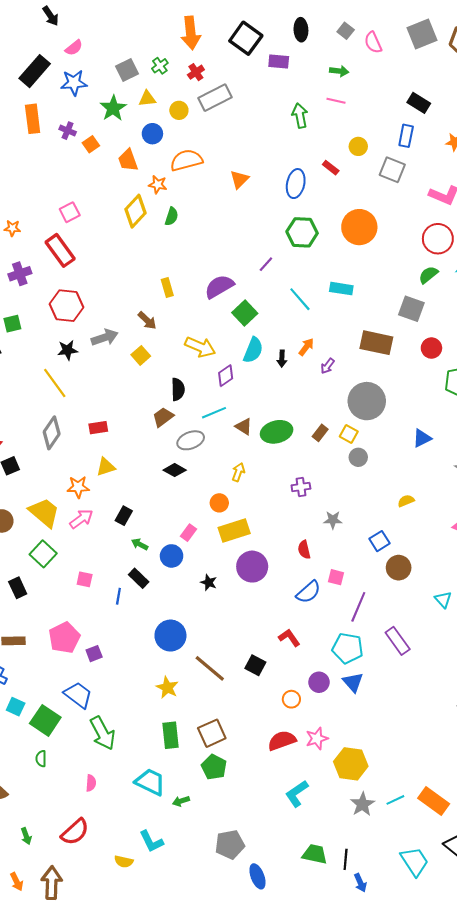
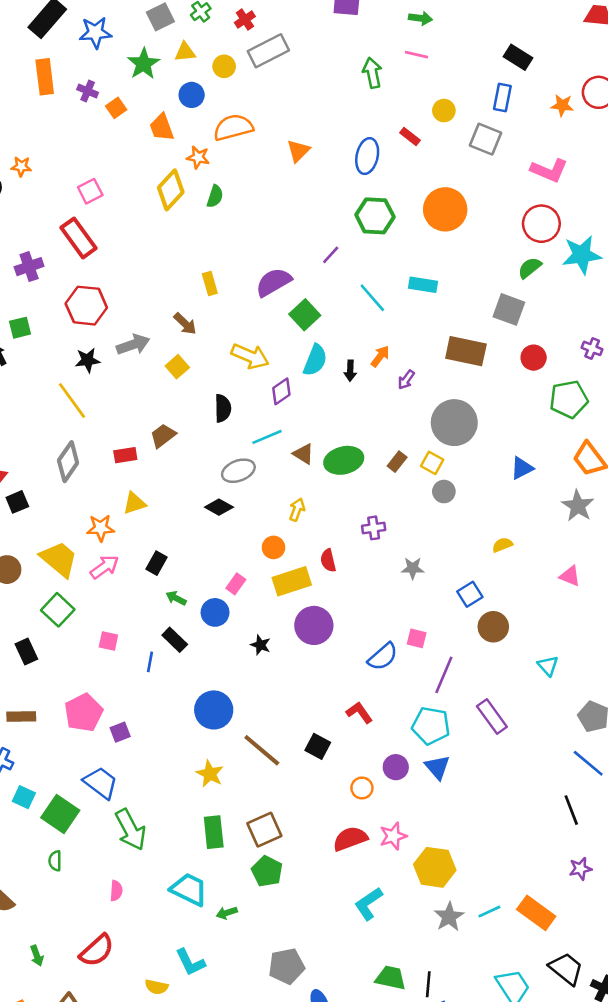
orange star: (12, 228) -> (21, 166), moved
brown trapezoid: (163, 417) -> (163, 436), moved
red semicircle: (304, 550) -> (328, 560), moved

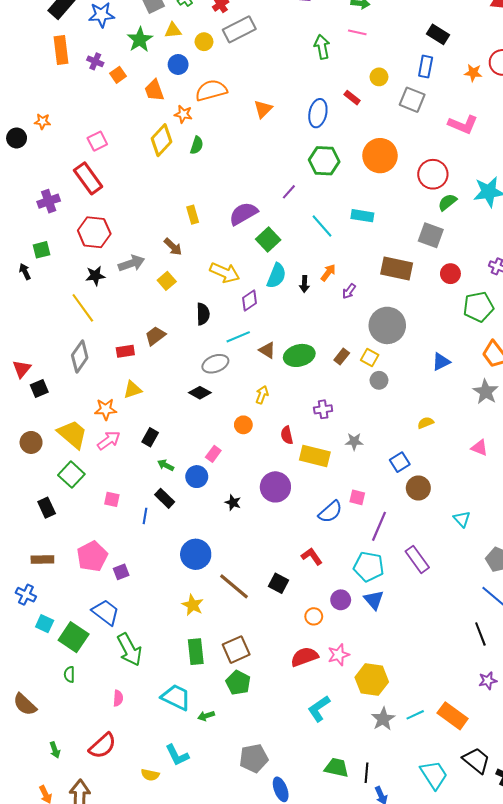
red circle: (541, 224) -> (433, 174), moved
yellow rectangle: (292, 581) -> (315, 456), moved, turned 32

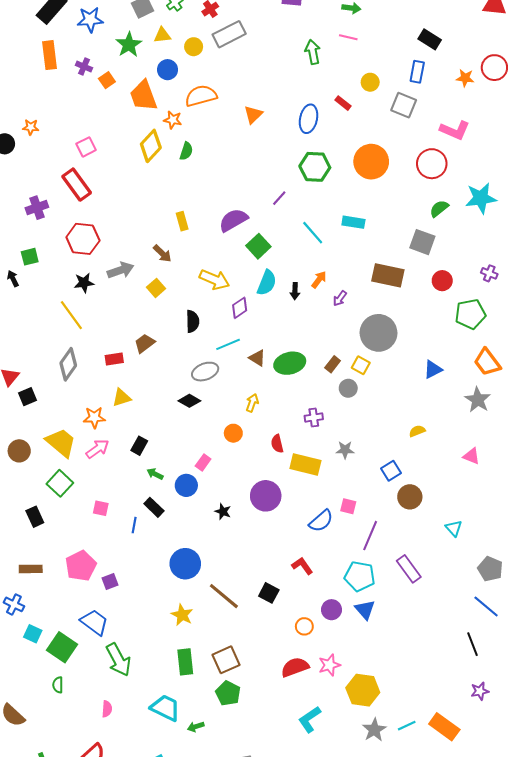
orange trapezoid: (154, 90) -> (143, 96), size x1.4
red circle: (433, 174) -> (432, 164), moved
gray circle: (379, 380) -> (348, 388), moved

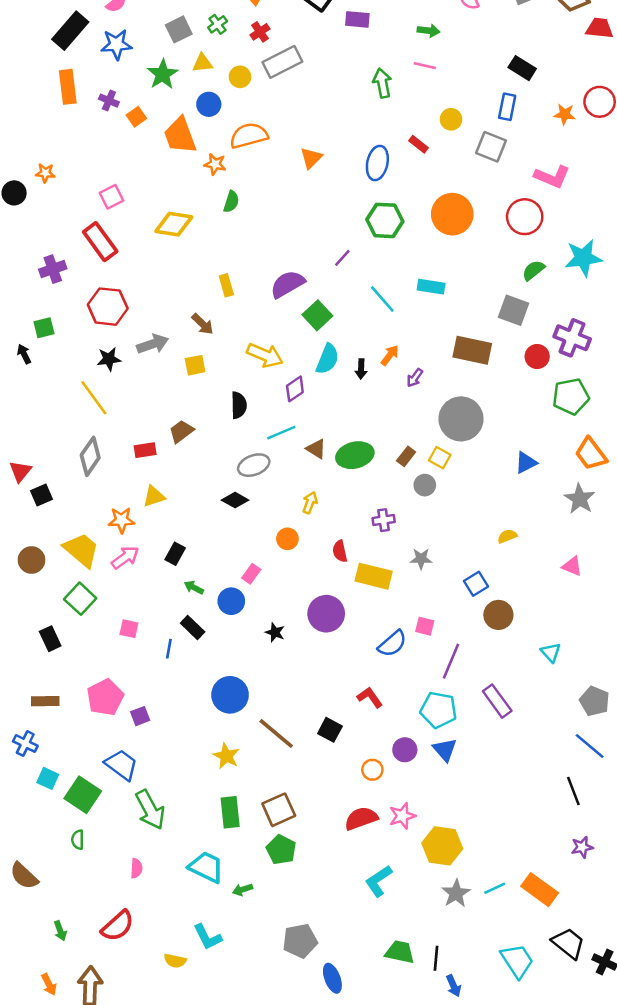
yellow diamond: (151, 146) -> (174, 224), moved, turned 56
purple cross: (489, 273) -> (572, 338), moved, size x1.8
yellow square: (156, 288) -> (195, 365), turned 30

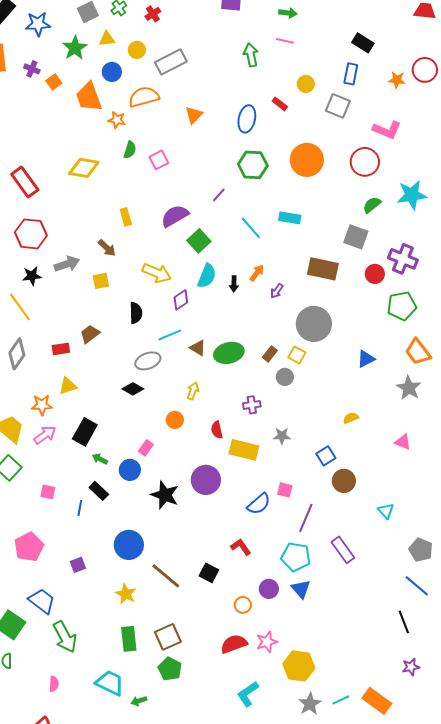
gray rectangle: (282, 62) -> (171, 62), moved
pink square: (111, 197) -> (159, 160), moved
black rectangle: (175, 554) -> (85, 432), size x1.5
black star: (275, 632) -> (165, 495), size x1.8
purple square: (140, 716) -> (78, 565), moved

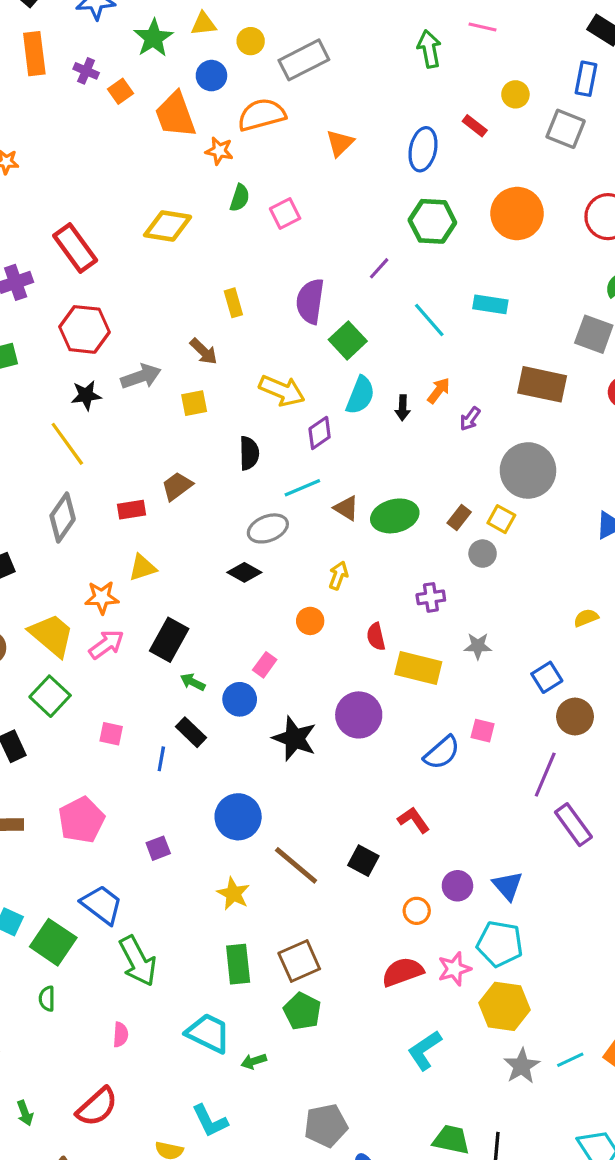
purple semicircle: (175, 216) -> (310, 301), turned -52
purple line: (306, 518) -> (545, 775), moved
cyan pentagon: (296, 557) -> (500, 944), moved

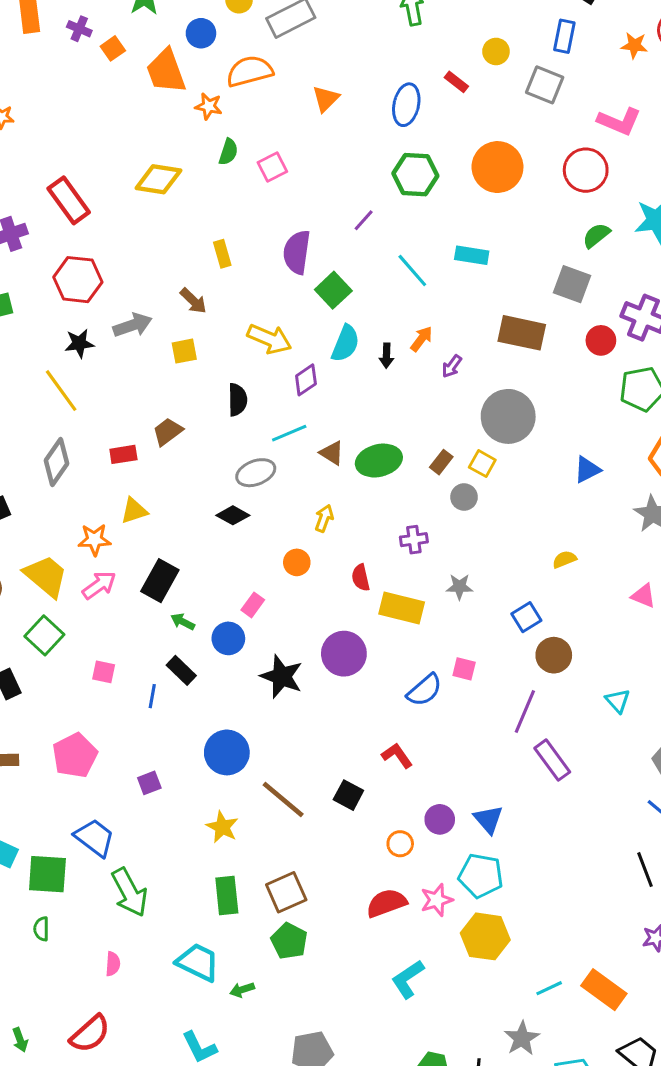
green square: (53, 942) -> (47, 874), turned -30
gray star: (522, 1066) -> (522, 1038), moved

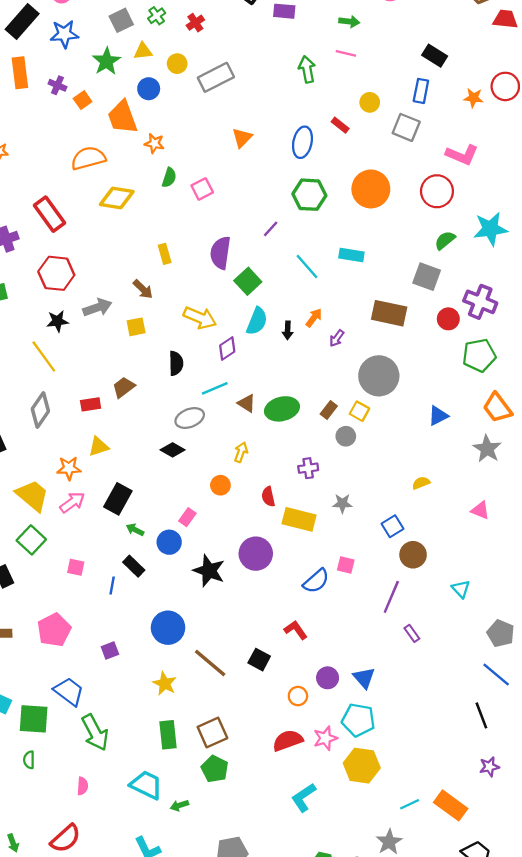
orange semicircle: (250, 71) -> (88, 158), moved
purple rectangle: (552, 760) -> (412, 633), size x0.6

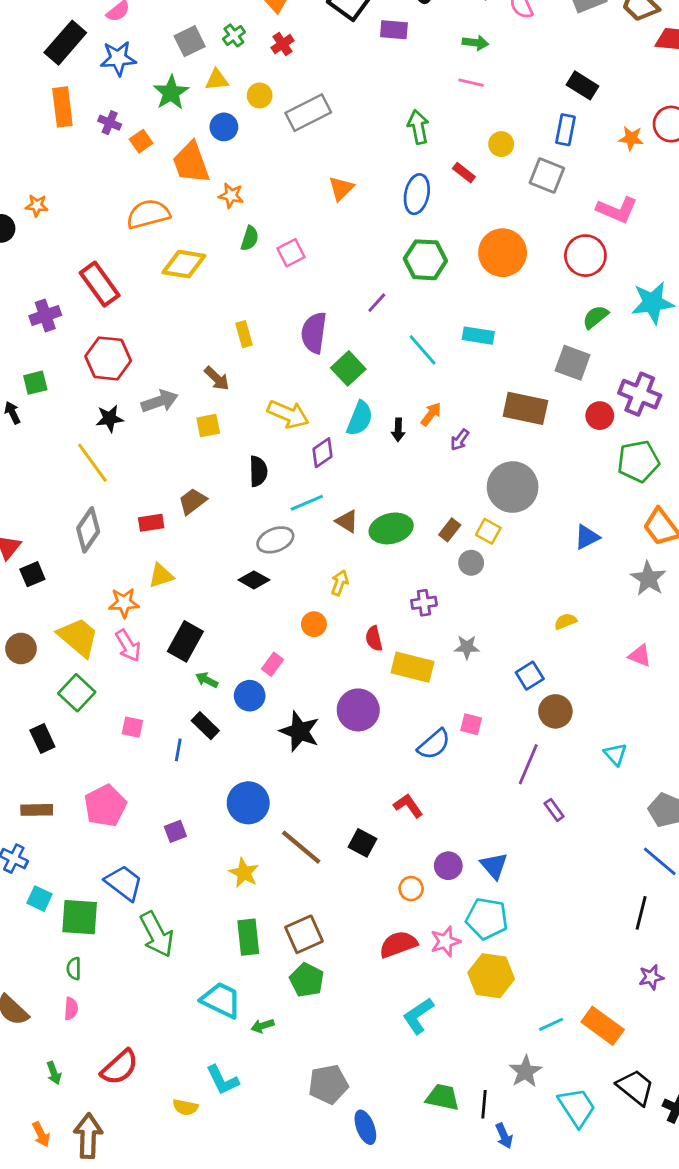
green arrow: (307, 69) -> (418, 127), moved
pink arrow: (72, 502) -> (128, 646), turned 95
black line: (481, 715) -> (641, 913), turned 35
pink semicircle: (83, 786) -> (71, 1009), moved

